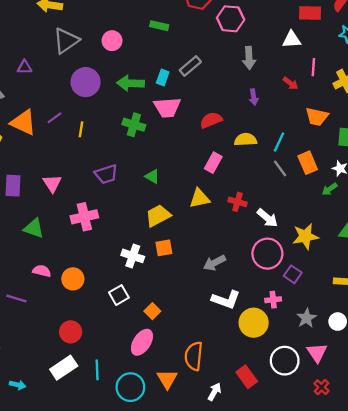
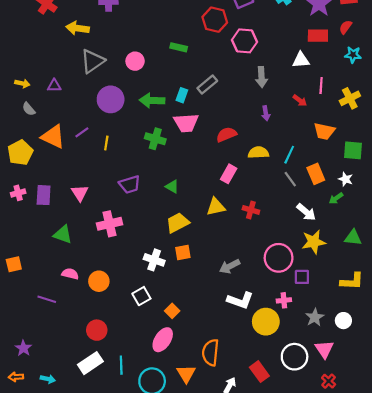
white arrow: (267, 218) -> (306, 212), moved
purple square: (293, 274) -> (302, 277), turned -35

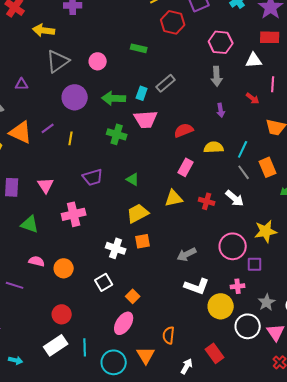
pink hexagon: (245, 41) -> (221, 42), moved
white arrow: (306, 212) -> (235, 198), moved
orange semicircle: (211, 352) -> (169, 335), size x0.7
white circle: (295, 357) -> (248, 326), moved

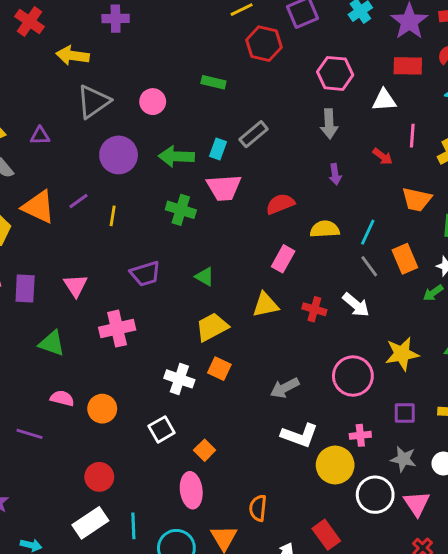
orange square: (143, 241) -> (219, 369), turned 35
purple square: (255, 264) -> (405, 413), moved
gray star: (267, 302) -> (403, 459), turned -30
pink ellipse: (124, 323) -> (191, 490), turned -40

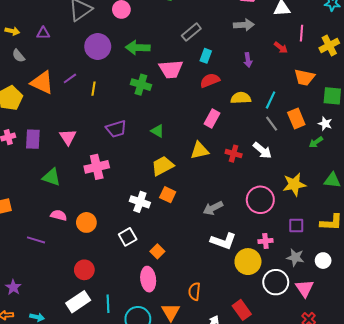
gray arrow: (329, 124) -> (244, 25), turned -90
cyan rectangle: (218, 149) -> (206, 56), moved

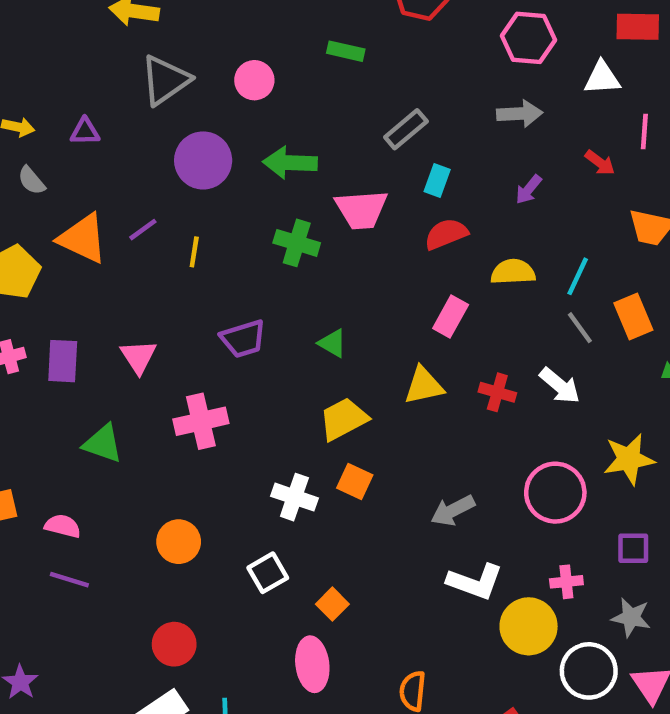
purple arrow: (248, 60) -> (529, 189), turned 48
pink semicircle: (59, 215) -> (63, 526), moved

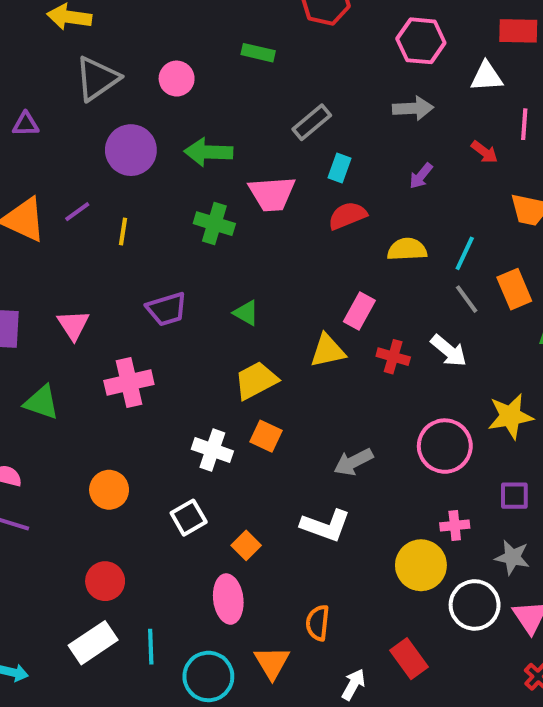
pink rectangle: (451, 316) -> (359, 311), moved
white L-shape: (475, 582) -> (326, 526), moved

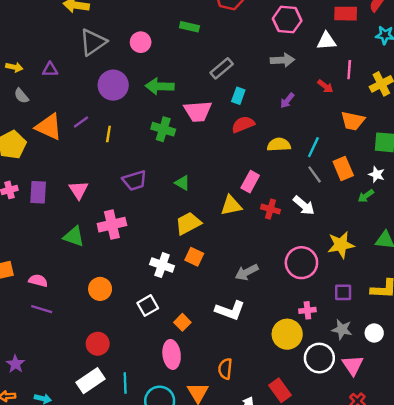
green triangle: (42, 402) -> (74, 236), moved

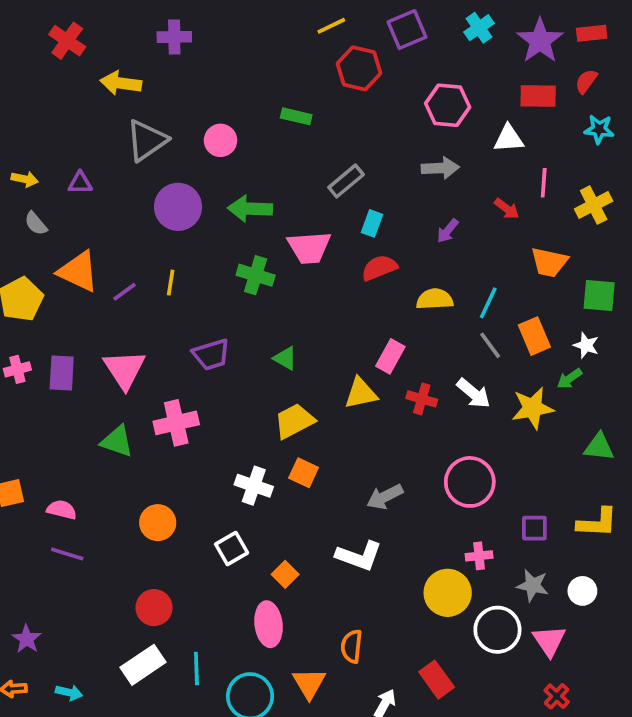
purple line: (81, 122) -> (124, 292), moved
pink triangle: (79, 190) -> (124, 369), size x1.4
yellow star: (341, 245) -> (533, 408), moved

